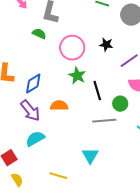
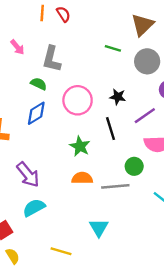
green star: (77, 76) -> (80, 146), moved
blue diamond: (33, 84) -> (36, 113), moved
black line: (97, 91) -> (111, 129), moved
orange semicircle: (59, 106) -> (82, 178), moved

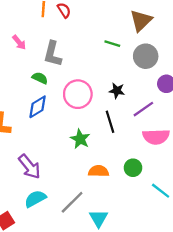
green circle: (134, 166) -> (133, 168), moved
orange semicircle: (82, 178) -> (99, 171), moved
gray line: (115, 186) -> (72, 202), moved, turned -40

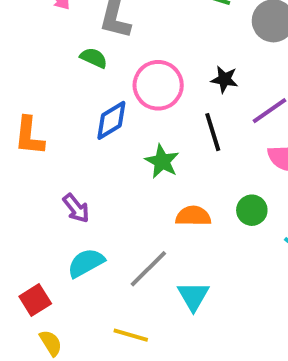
blue diamond: (38, 107) -> (111, 120), moved
purple arrow: (30, 167) -> (76, 208), size x0.7

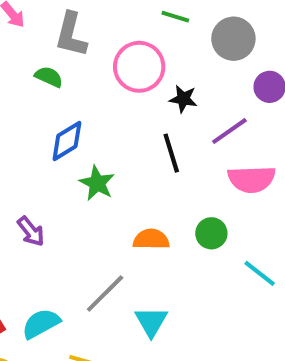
pink circle: (158, 85) -> (139, 67), moved
green star: (162, 161) -> (97, 183), moved
cyan semicircle: (86, 263) -> (41, 324), moved

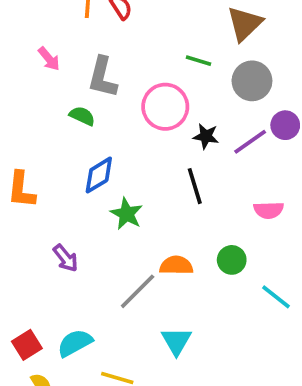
purple line: (229, 131) -> (250, 142), moved
pink semicircle: (252, 179) -> (269, 210), size x0.7
gray line: (105, 293) -> (138, 291), moved

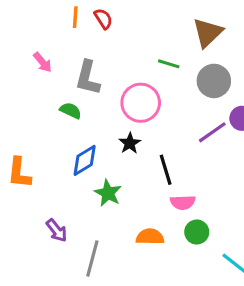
black star: (206, 136) -> (130, 143), moved, turned 30
pink semicircle: (269, 210) -> (183, 202), moved
gray line: (138, 291) -> (92, 258), moved, turned -30

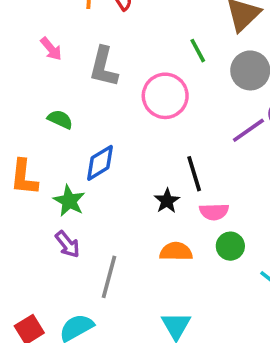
green line: (169, 64) -> (198, 51), turned 45
green semicircle: (71, 111) -> (60, 119), moved
black star: (130, 143) -> (167, 201), moved
green star: (108, 193) -> (69, 201), moved

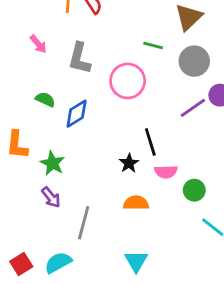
green line: (198, 51) -> (153, 46), turned -48
blue diamond: (100, 163) -> (77, 114), moved
green circle: (230, 246) -> (194, 190), moved

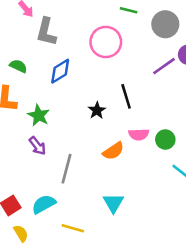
gray L-shape: (79, 58) -> (46, 32), moved
green semicircle: (45, 99) -> (18, 66), moved
black star: (129, 163) -> (97, 110), moved
pink semicircle: (166, 172) -> (139, 134), moved
orange semicircle: (136, 203) -> (113, 151), turned 145

